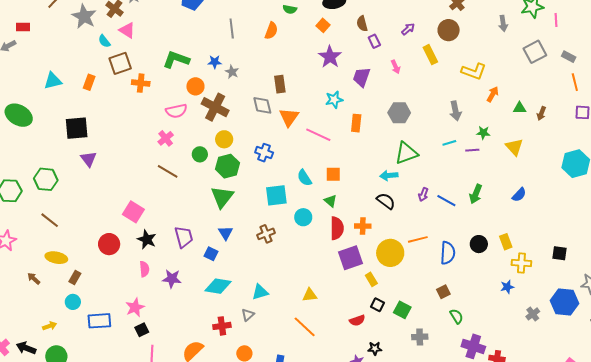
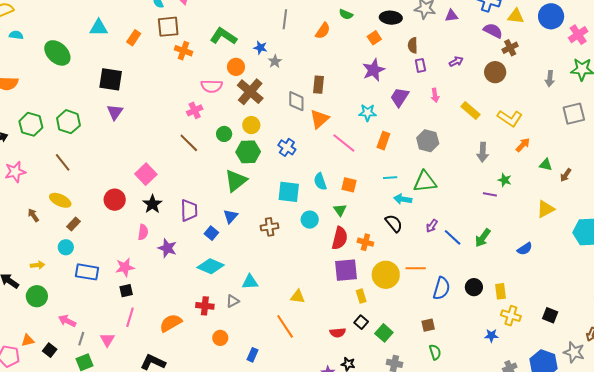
yellow rectangle: (430, 55) -> (470, 111), moved, turned -36
cyan line: (449, 143) -> (390, 178), moved
yellow triangle: (514, 147) -> (546, 209), moved, turned 30

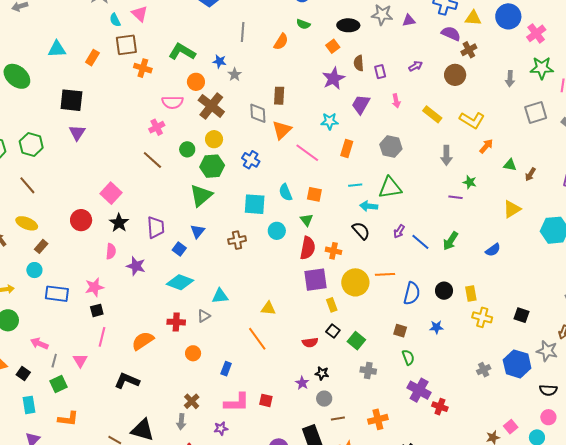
brown semicircle: (413, 45) -> (359, 63), moved
brown square: (428, 325) -> (400, 331), turned 32
blue star: (491, 336) -> (436, 327), moved

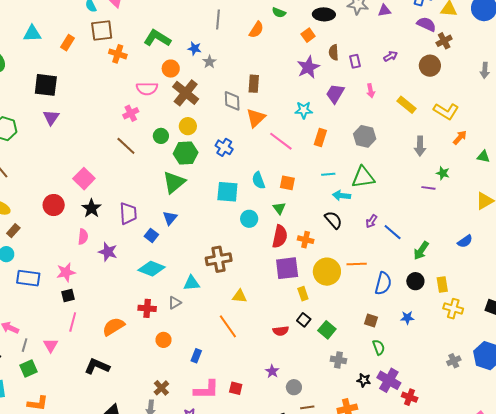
brown cross: (237, 240) -> (219, 259), moved, size x1.4
green arrow: (450, 241) -> (421, 251), moved
black star: (322, 373) -> (364, 380), moved

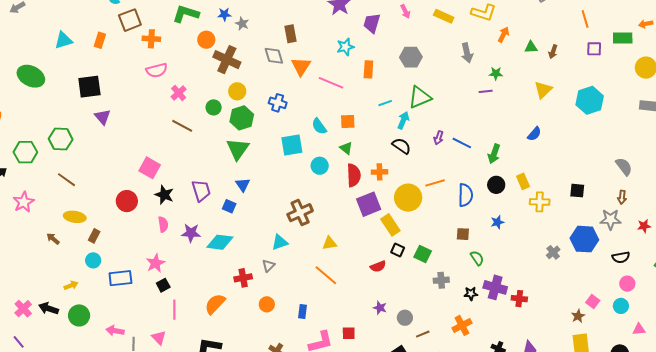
pink semicircle: (147, 89) -> (157, 70), moved
cyan arrow: (341, 196) -> (403, 120), turned 120
cyan diamond: (152, 269) -> (220, 242), moved
yellow rectangle: (303, 294) -> (390, 225), size x1.5

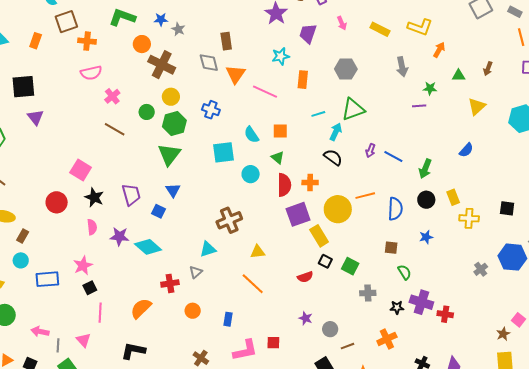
green triangle: (531, 47) -> (459, 76), moved
cyan diamond: (220, 242) -> (148, 247), turned 32

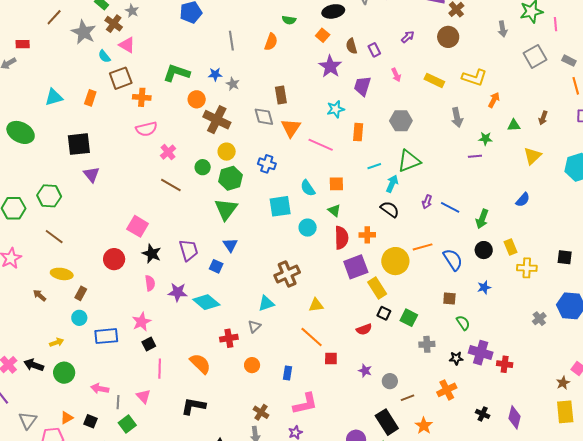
blue semicircle: (395, 209) -> (453, 260), turned -35
orange semicircle: (141, 308) -> (200, 364), turned 90
red square: (273, 343) -> (331, 359), moved

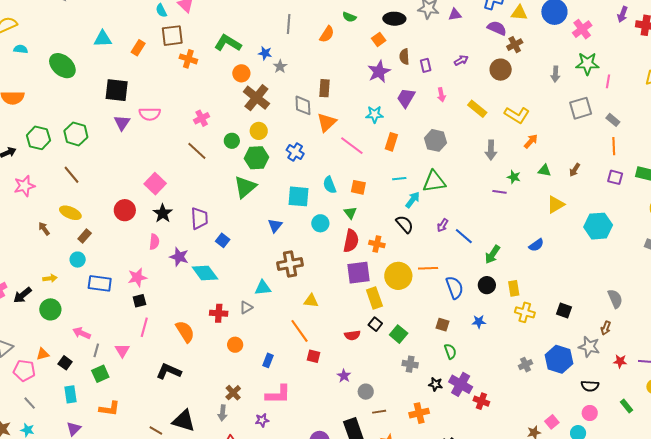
pink semicircle: (146, 129) -> (150, 114), moved
blue triangle: (230, 245) -> (275, 226), moved
black arrow: (34, 365) -> (22, 295), turned -72

